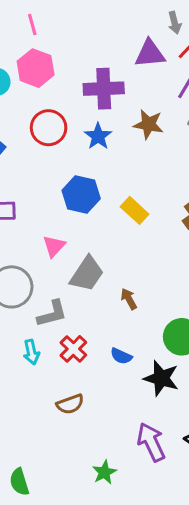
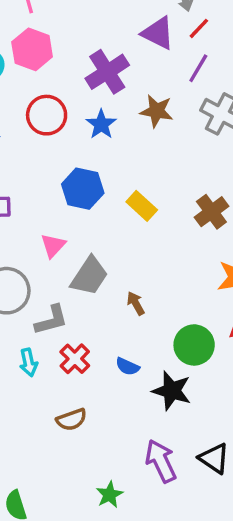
purple triangle: (150, 54) -> (158, 33), turned 32
purple cross: (104, 89) -> (107, 72), turned -30

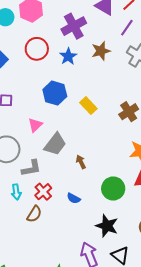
brown star: (157, 111) -> (101, 51), turned -30
black star: (172, 391) -> (107, 226), moved
brown semicircle: (71, 420) -> (34, 214), moved, turned -42

